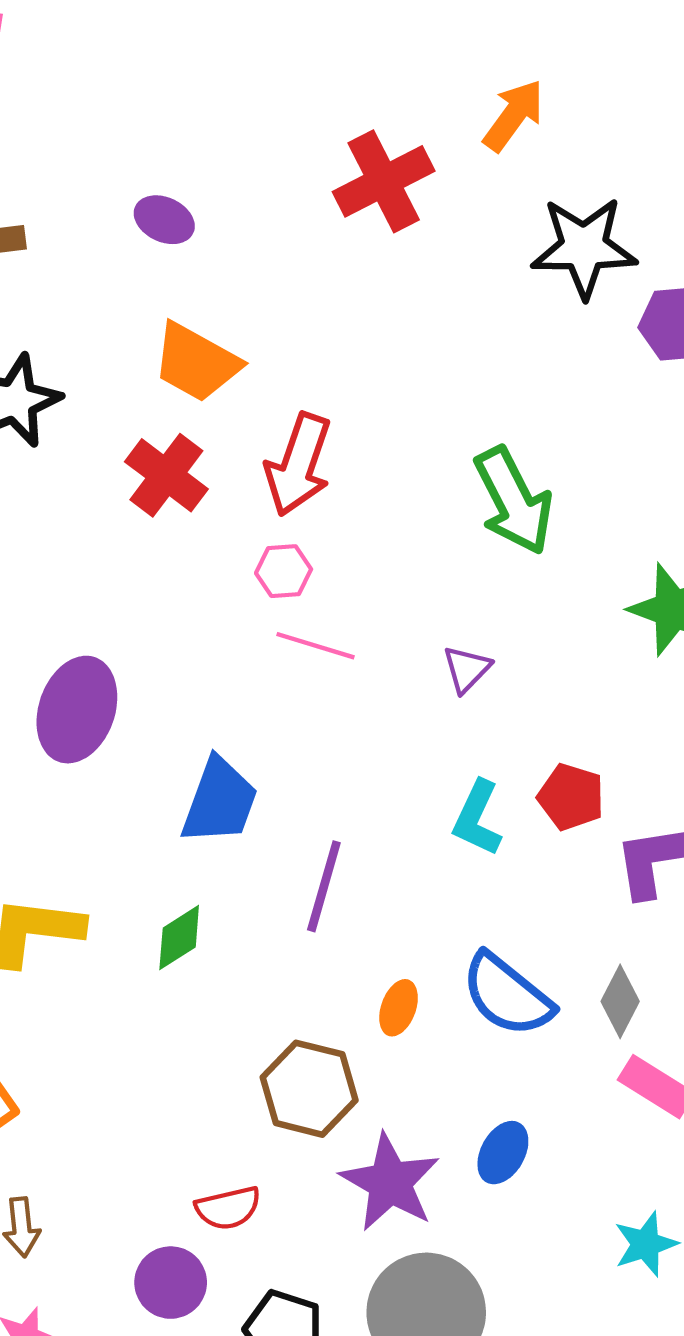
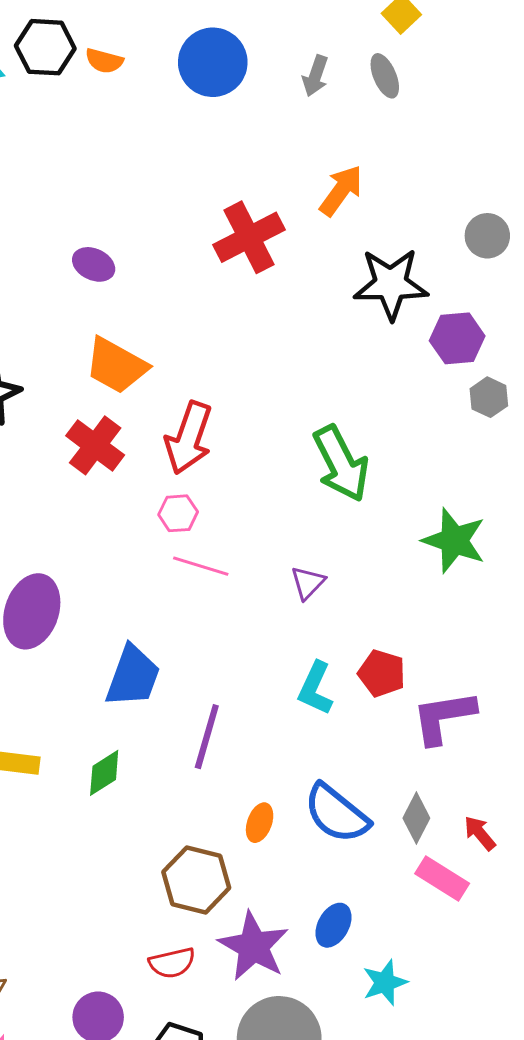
red semicircle: (228, 1208) -> (172, 963), moved
cyan star: (646, 1244) -> (385, 983), moved

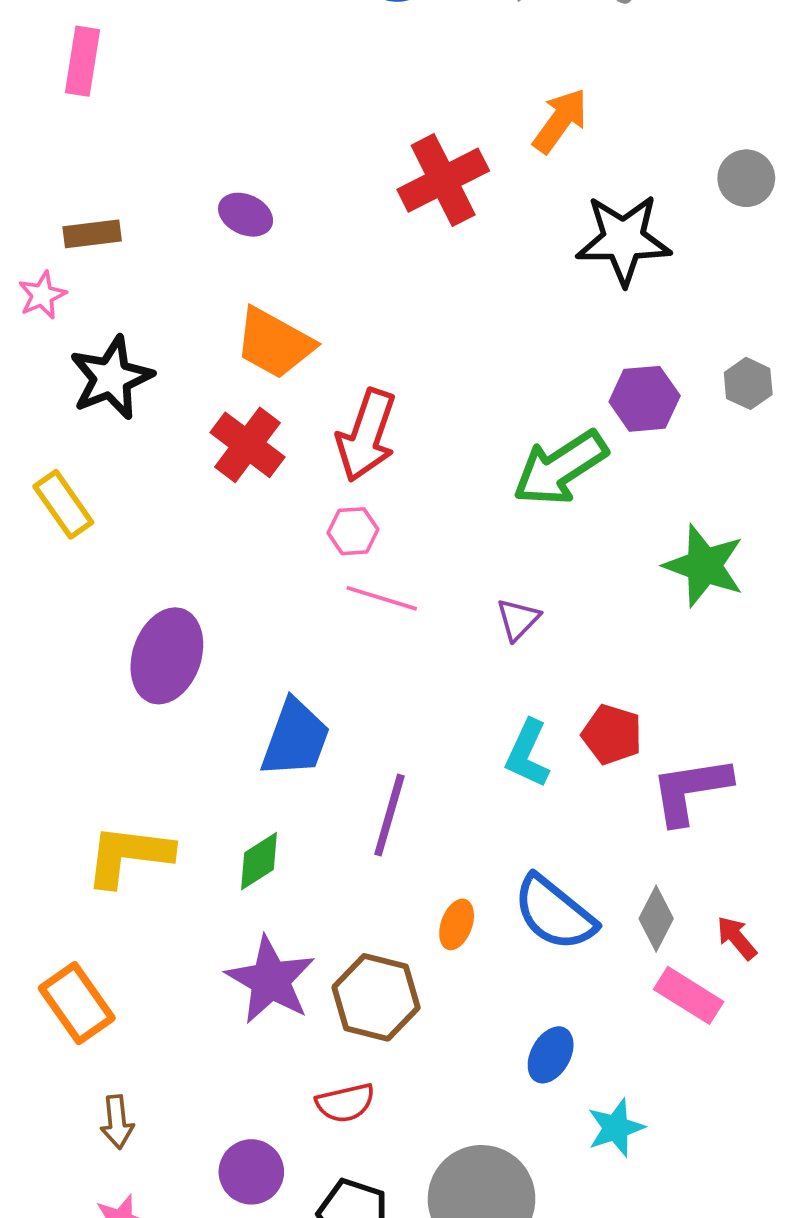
purple hexagon: (457, 338) -> (645, 399), moved
green arrow: (341, 464) -> (560, 468), turned 84
purple star: (254, 946) -> (271, 980), moved

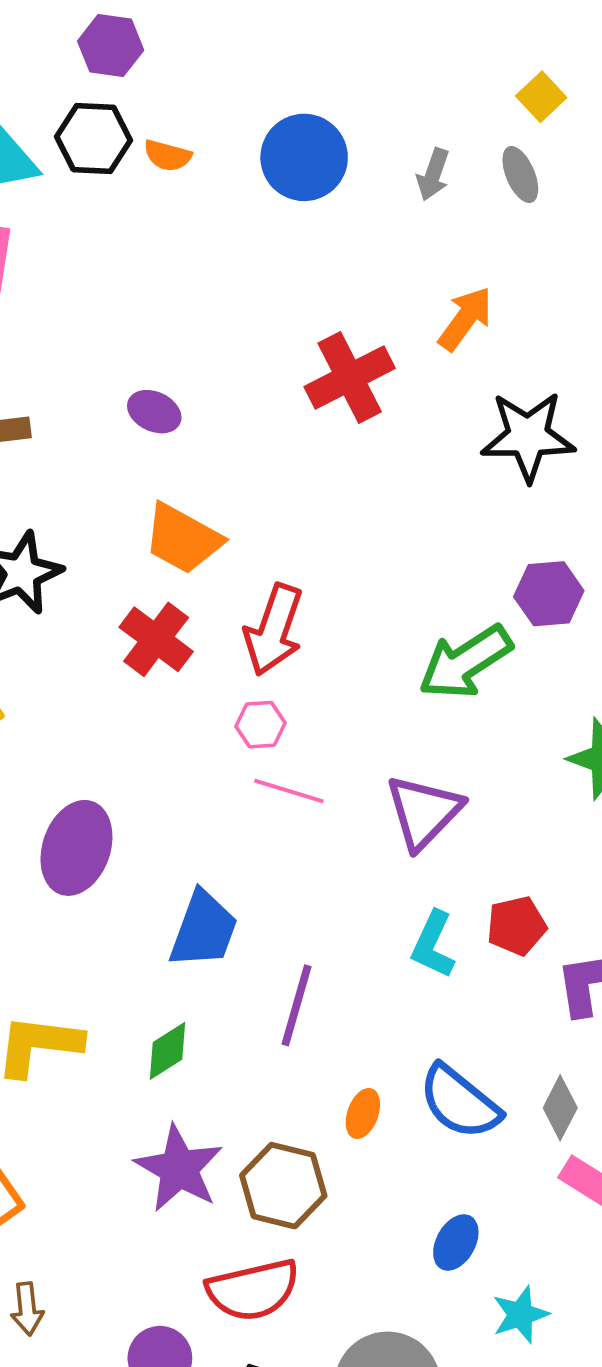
purple triangle: (518, 619) -> (424, 812), size x1.8
red pentagon: (612, 735) -> (517, 926), turned -30
red semicircle: (345, 1103) -> (253, 1290), size x1.6

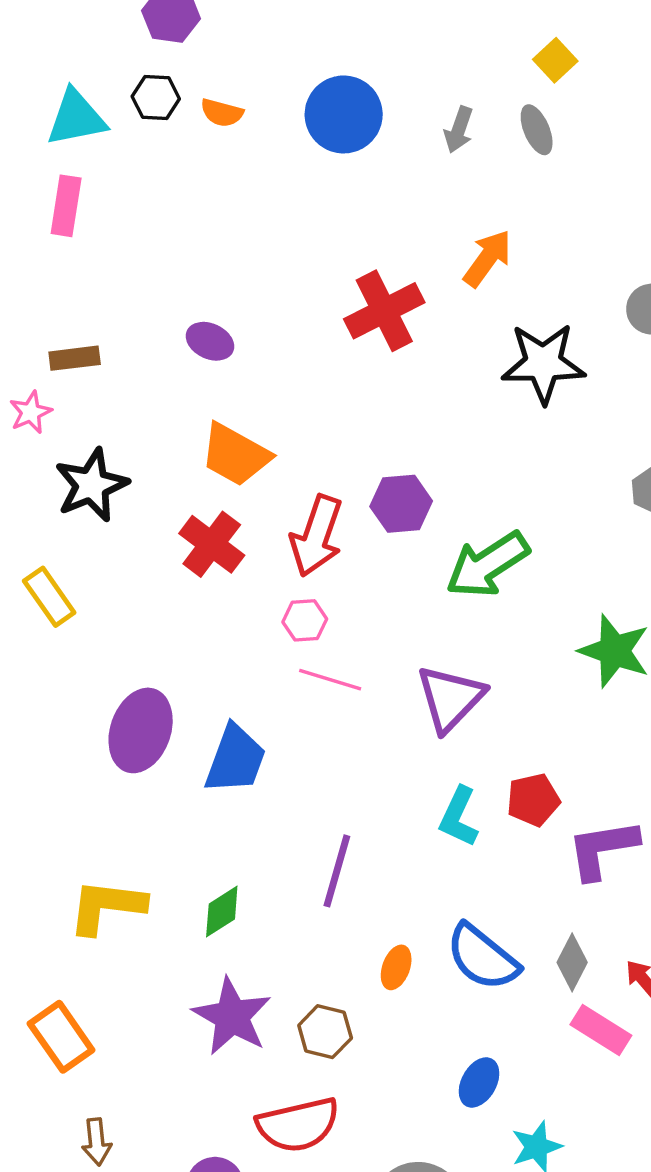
black hexagon: (94, 138) -> (156, 98), size x0.7
purple hexagon: (549, 594) -> (401, 504), moved
blue trapezoid: (204, 929) -> (235, 759), moved
brown hexagon: (283, 1186) -> (325, 1032), size x0.7

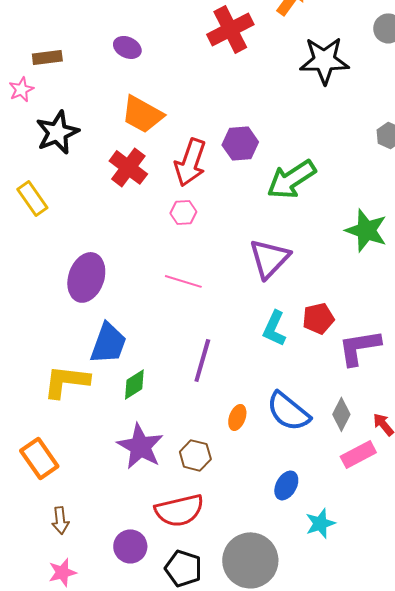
pink line: (330, 680) -> (183, 281), moved
blue trapezoid: (235, 759) -> (108, 343), moved
pink rectangle: (601, 1030) -> (358, 454), turned -60

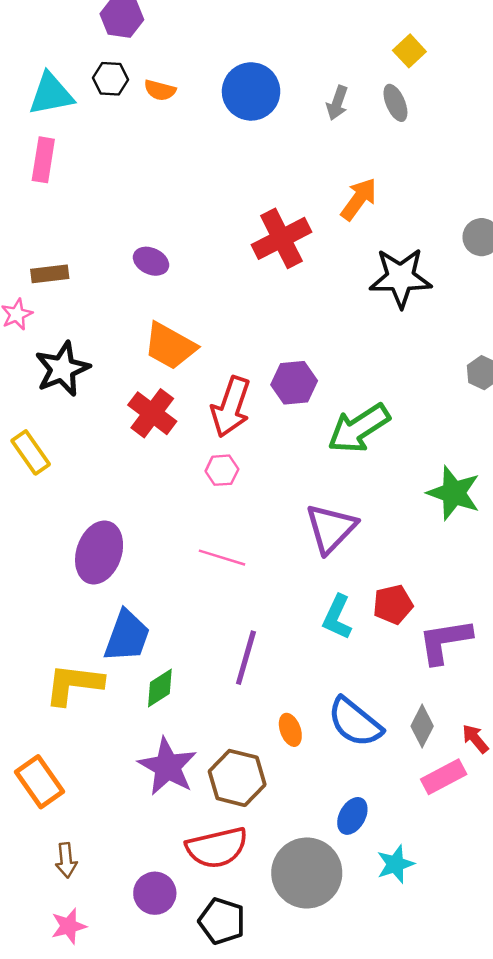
orange ellipse: (237, 417) -> (290, 730), turned -40
brown hexagon: (195, 455) -> (237, 778), size x1.4
gray circle: (250, 560) -> (307, 873), moved

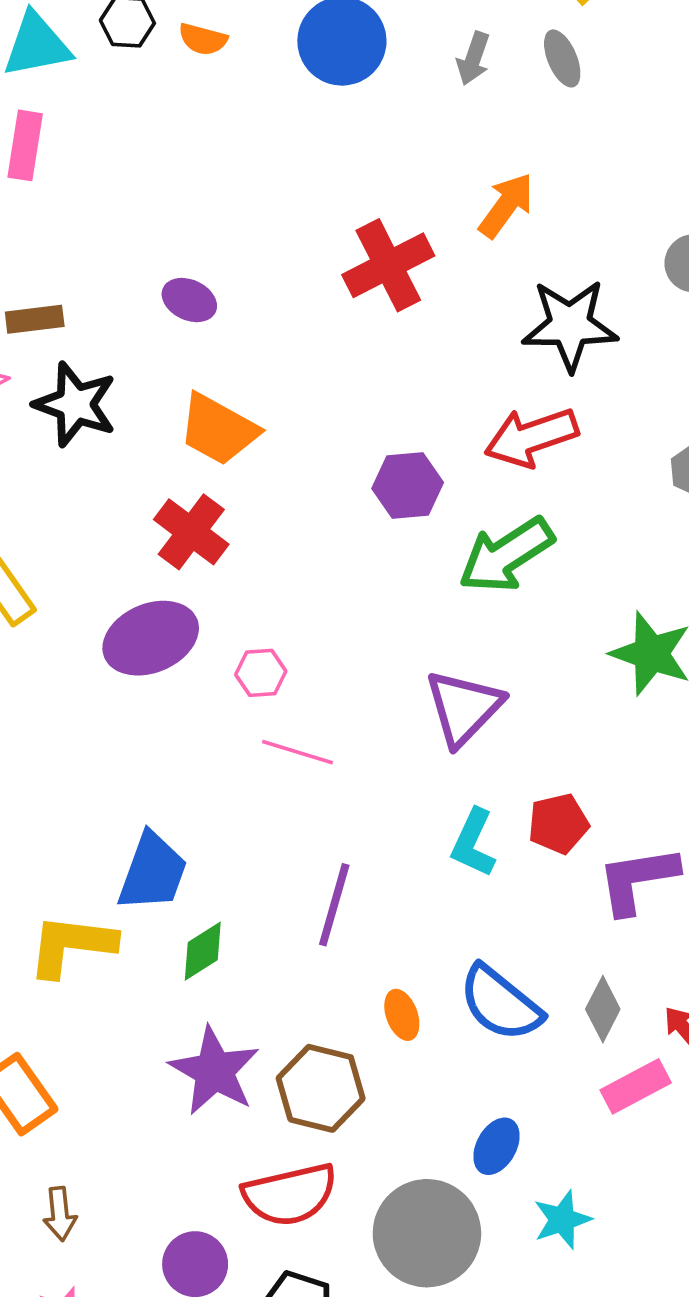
black star: (62, 369) -> (75, 404), moved, turned -30
red arrow: (231, 407) -> (531, 437), moved, turned 52
pink hexagon: (222, 470) -> (261, 673), moved
purple ellipse: (99, 553) -> (151, 638), moved, turned 48

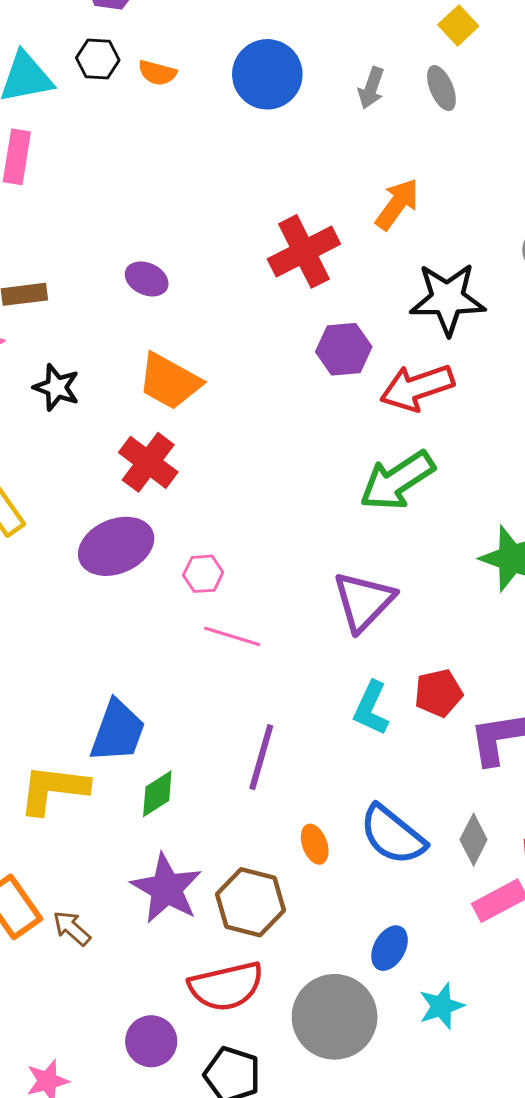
black star: (75, 404) -> (57, 387), moved, size x0.7
purple hexagon: (408, 485) -> (344, 349), moved
brown arrow: (60, 1214) -> (72, 928), moved, turned 138

